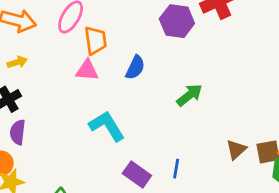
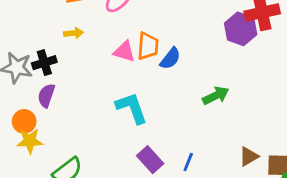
purple hexagon: (177, 21) -> (241, 29), moved
orange trapezoid: (95, 40) -> (148, 46), moved
yellow arrow: (17, 62) -> (74, 33), moved

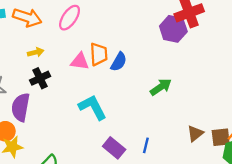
black cross: (44, 63) -> (40, 78), moved
purple semicircle: (46, 96) -> (21, 107), size x1.4

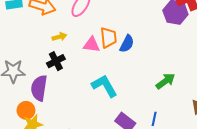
yellow arrow: (36, 52) -> (59, 37), moved
green arrow: (161, 87) -> (165, 81), moved

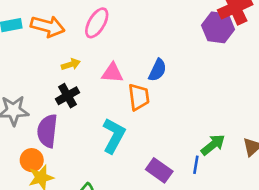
orange trapezoid: (108, 38) -> (139, 97), moved
green arrow: (165, 81) -> (213, 145), moved
cyan L-shape: (105, 86) -> (114, 136), moved, turned 60

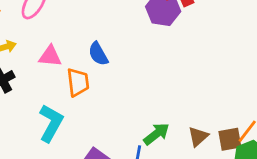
blue semicircle: (157, 70) -> (98, 54), turned 125

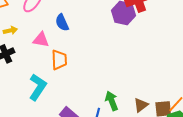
blue semicircle: (98, 54) -> (62, 23), moved
green arrow: (156, 134) -> (112, 101), turned -78

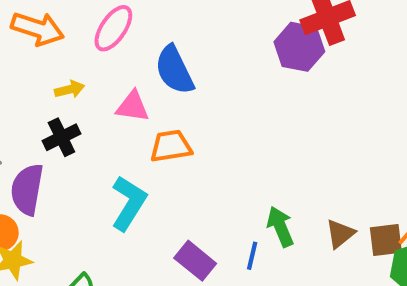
blue semicircle: (62, 23) -> (174, 70), size x1.4
orange trapezoid: (59, 60) -> (171, 146), turned -95

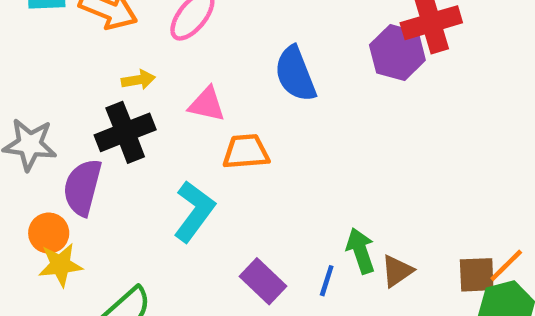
blue semicircle: (174, 70) -> (295, 74), moved
black cross: (61, 137) -> (125, 132), size x1.4
brown triangle: (340, 234) -> (397, 271), moved

